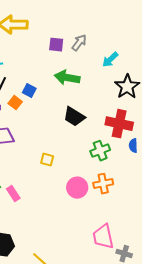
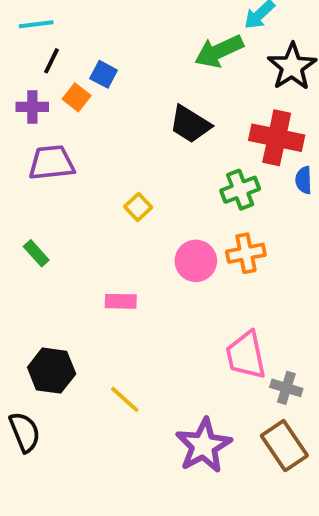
green arrow: (67, 78) -> (219, 51), moved, turned -35
yellow square: (47, 160) -> (138, 207), turned 32
pink rectangle: (13, 194) -> (121, 301), moved, turned -56

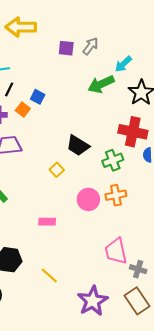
black trapezoid: (190, 124) -> (78, 145), moved

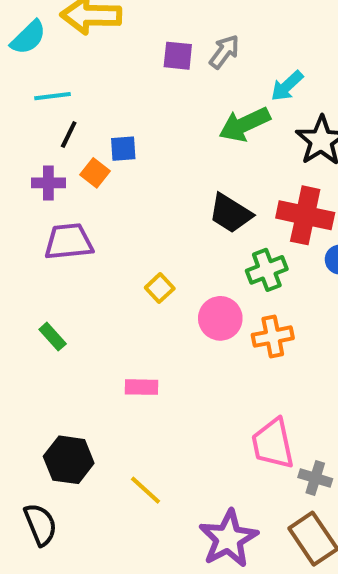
blue square: (38, 97) -> (123, 149), turned -32
black trapezoid: (78, 145) -> (230, 213), moved
pink circle: (88, 199) -> (220, 318), moved

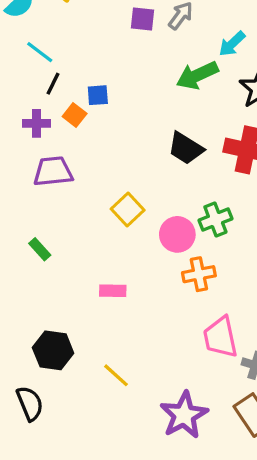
cyan line: (53, 96) -> (40, 52), turned 44
green cross: (267, 270) -> (215, 219), moved
yellow square: (160, 288) -> (128, 210), size x1.4
orange cross: (273, 337) -> (199, 274), moved

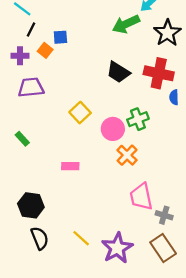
orange cross: (199, 274) -> (127, 155), turned -35
yellow line: (116, 375) -> (81, 238), moved
black semicircle: (30, 403) -> (40, 238), moved

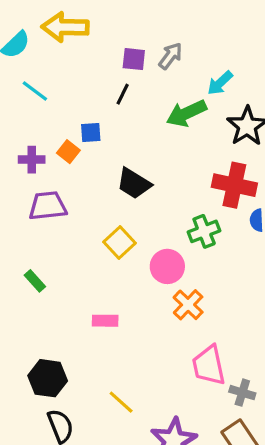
black line: (31, 30) -> (123, 94), moved
black trapezoid: (118, 72) -> (134, 184), moved
green cross: (138, 119) -> (204, 231), moved
yellow line: (81, 238) -> (121, 402), moved

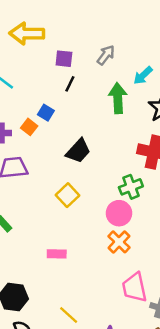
purple square: (134, 59) -> (64, 59), moved
green arrow: (186, 113) -> (118, 98), turned 112
blue square: (91, 132) -> (46, 113), turned 35
black trapezoid: (134, 184) -> (78, 151), turned -80
pink circle: (167, 266) -> (119, 213), moved

